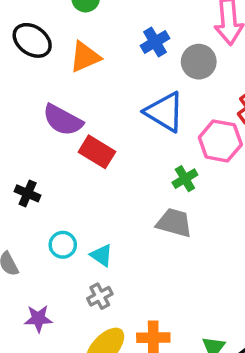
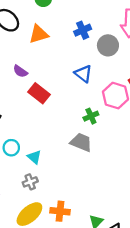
blue triangle: (165, 112) -> (83, 74), size x0.7
purple semicircle: (63, 120) -> (20, 71), size x0.6

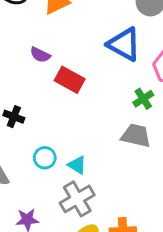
blue triangle: (83, 74) -> (124, 44), size x1.4
gray cross: (30, 182) -> (77, 199), size x1.6

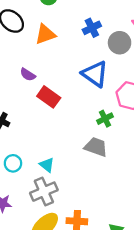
cyan circle: (45, 158) -> (13, 163), moved

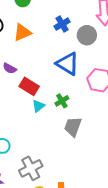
green cross: (105, 119) -> (62, 101), moved
gray trapezoid: (96, 147) -> (73, 127), turned -85
cyan triangle: (47, 165) -> (38, 106), moved, turned 48

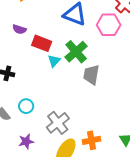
green cross: (62, 101) -> (76, 52), size x1.6

